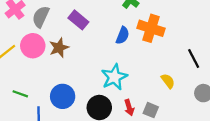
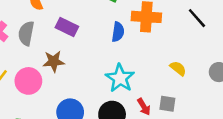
pink circle: (33, 46) -> (28, 81), moved
brown star: (59, 48) -> (54, 61), turned 30
black line: (194, 59) -> (197, 18), moved

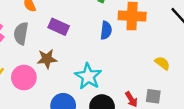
cyan star: (120, 78) -> (88, 76), moved

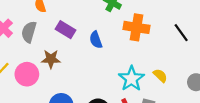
blue semicircle: (106, 30) -> (96, 40), moved, turned 147
cyan star: (88, 76) -> (131, 79), moved

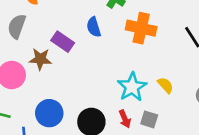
purple rectangle: (65, 30) -> (63, 42), moved
blue semicircle: (96, 40) -> (94, 27), moved

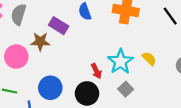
red arrow: (125, 119) -> (96, 71), moved
gray square: (149, 119) -> (126, 89), moved, turned 32

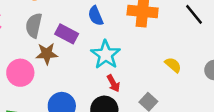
gray semicircle: (19, 14) -> (34, 25), moved
cyan star: (120, 62) -> (106, 55), moved

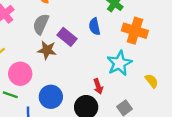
cyan star: (106, 55) -> (119, 63), moved
pink circle: (20, 73) -> (20, 74), moved

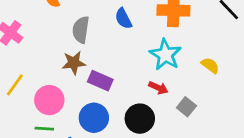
gray semicircle: (41, 24) -> (81, 30), moved
purple rectangle: (67, 37) -> (100, 81), moved
red arrow: (98, 86) -> (158, 88), moved, turned -32

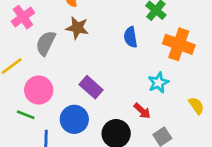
gray semicircle: (81, 30) -> (46, 43), moved
cyan star: (165, 55) -> (158, 83), size x0.7
brown star: (74, 63) -> (77, 28), moved

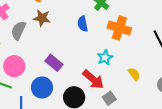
red arrow: (142, 111) -> (93, 79), size x1.6

